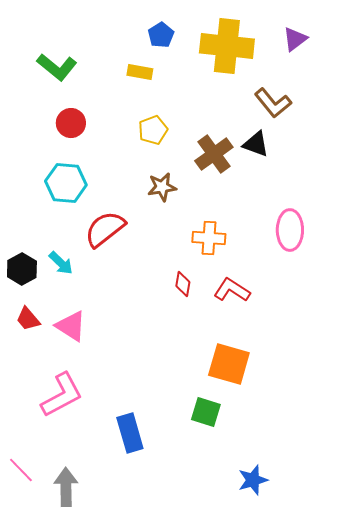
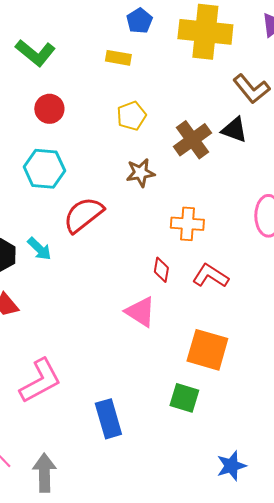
pink triangle: (71, 326) -> (140, 312), moved

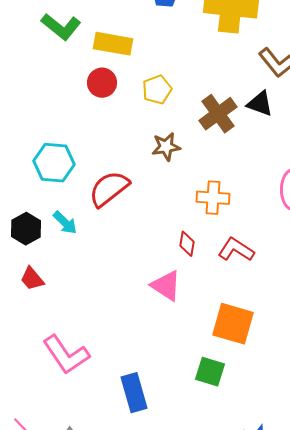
yellow rectangle: (118, 58) -> (113, 44), moved, size x1.5
red circle: (49, 109) -> (102, 83), moved
cyan hexagon: (44, 169) -> (54, 163), moved
pink L-shape: (40, 381) -> (66, 355), turned 84

